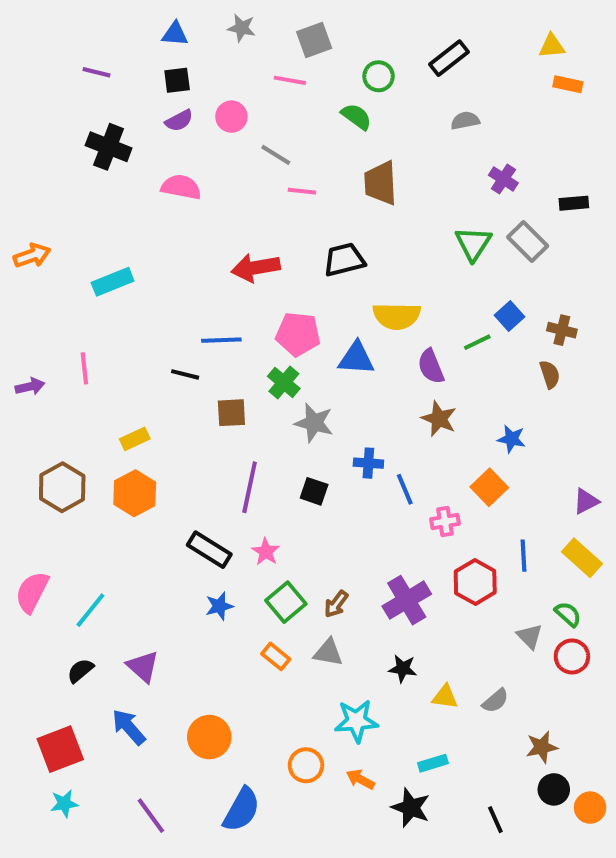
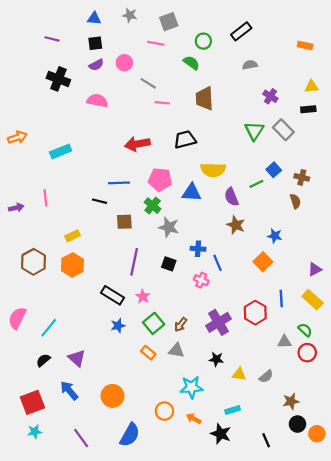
yellow triangle: (552, 46) -> (312, 87), moved
pink cross: (445, 521) -> (201, 280), moved, turned 32
gray triangle: (530, 636) -> (284, 342), turned -48

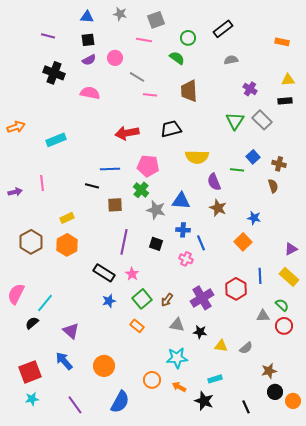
green line: (256, 184) -> (237, 170), turned 32
blue triangle: (191, 193) -> (181, 201), moved
gray triangle: (176, 350) -> (177, 325), moved
black semicircle: (43, 360) -> (32, 323), moved

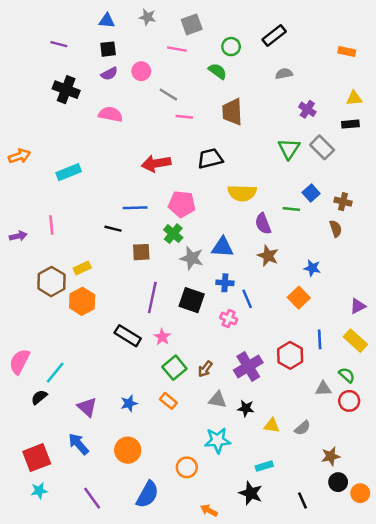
brown hexagon: (31, 242) -> (51, 282), moved
black square: (156, 244) -> (192, 300), size x1.5
blue star: (109, 301) -> (129, 403), moved
orange arrow: (179, 387) -> (209, 510), moved

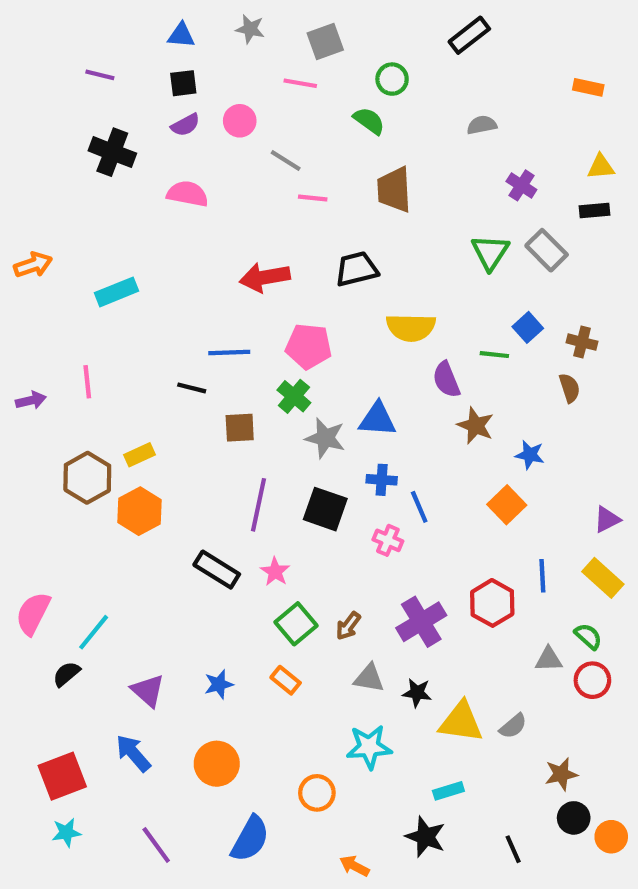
black rectangle: (274, 36) -> (469, 35), moved
brown star: (268, 256) -> (476, 426), moved
yellow triangle: (272, 426) -> (461, 722), size x1.6

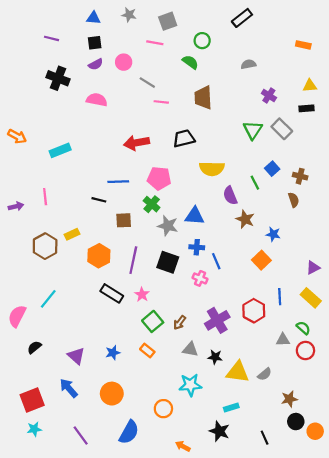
orange arrow: (33, 265) -> (17, 136), turned 48
green line: (494, 355) -> (255, 183), turned 56
orange hexagon: (139, 511) -> (99, 256), moved
cyan line: (94, 632) -> (48, 299), moved

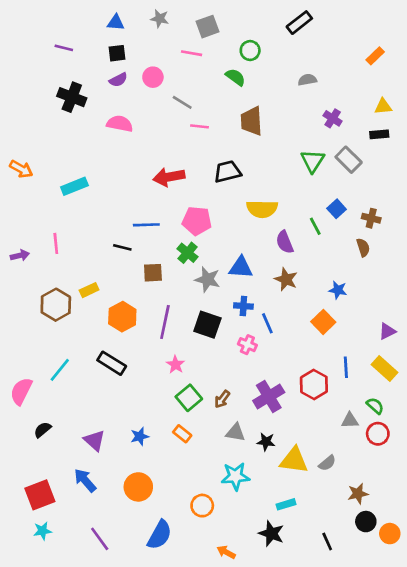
orange rectangle: (303, 45) -> (375, 56), turned -56
brown star: (245, 219) -> (286, 279), moved
black rectangle: (112, 293) -> (112, 363), moved

